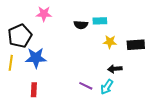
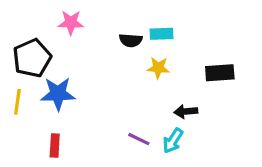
yellow star: (110, 42) -> (158, 68), moved

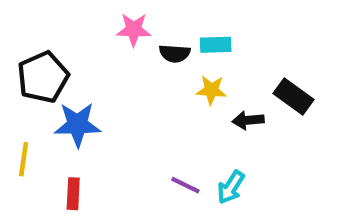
pink star: (71, 22) -> (134, 30), moved
black rectangle: (220, 73) -> (293, 97), turned 40
yellow line: (17, 102) -> (24, 159), moved
black arrow: (186, 112) -> (248, 120), moved

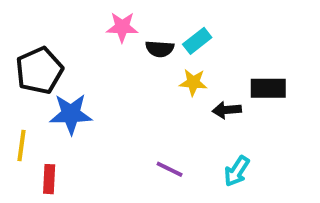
cyan rectangle: (216, 45) -> (197, 41), turned -36
black rectangle: (293, 97) -> (268, 88), turned -36
cyan arrow: (231, 187) -> (237, 171), moved
red rectangle: (73, 194) -> (49, 179), moved

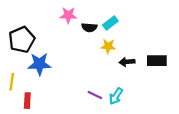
black rectangle: (268, 88) -> (157, 61), moved
cyan arrow: (237, 171) -> (116, 96), moved

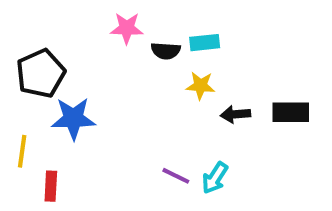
cyan rectangle: (110, 23) -> (205, 43), turned 32

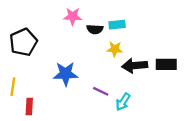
black arrow: (235, 114) -> (135, 66), size x1.5
blue star: (73, 118) -> (66, 74), moved
purple line: (176, 176) -> (101, 91), moved

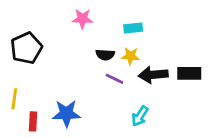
black semicircle: (95, 29) -> (105, 55), moved
blue star: (66, 74) -> (66, 113), moved
purple line: (101, 91) -> (114, 79), moved

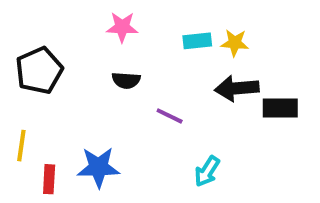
black semicircle: (105, 55) -> (126, 80), moved
yellow star: (130, 56) -> (235, 43), moved
black arrow: (153, 75) -> (237, 88), moved

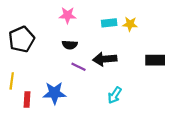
black arrow: (237, 88) -> (105, 59), moved
purple line: (170, 116) -> (78, 67), moved

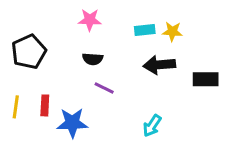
black arrow: (105, 59) -> (159, 65), moved
red rectangle: (27, 100) -> (45, 105), moved

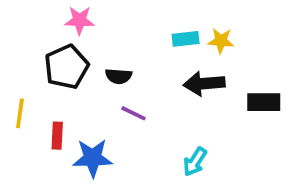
pink star: (90, 20) -> (79, 20), moved
black pentagon: (29, 52) -> (66, 67), moved
yellow line: (16, 107) -> (20, 113), moved

